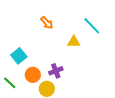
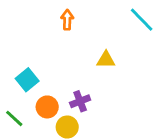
orange arrow: (47, 23) -> (67, 20), moved, turned -136
cyan line: (92, 26) -> (142, 20), moved

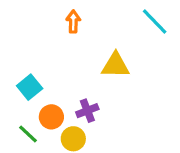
yellow triangle: (106, 60) -> (115, 65), size x1.4
green line: (14, 118) -> (28, 134), moved

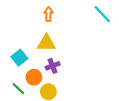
yellow triangle: (115, 65) -> (46, 43), moved
purple cross: (87, 111) -> (53, 66), moved

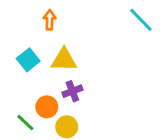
orange arrow: (48, 14) -> (50, 20), moved
cyan square: (19, 58) -> (28, 60), moved

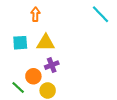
cyan square: (28, 60) -> (20, 43), turned 35

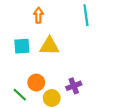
cyan line: (100, 14) -> (86, 15), moved, turned 36
purple cross: (52, 65) -> (74, 86), moved

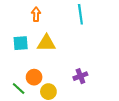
purple cross: (74, 86) -> (80, 76), moved

